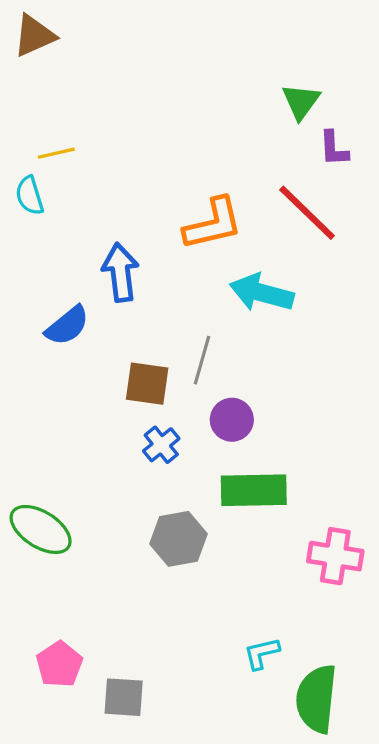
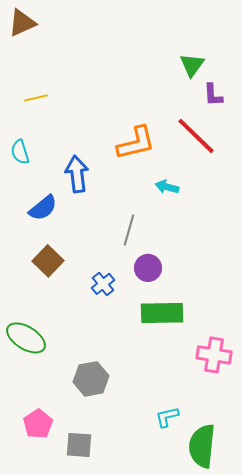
cyan semicircle: (30, 196) -> (20, 152), moved
cyan arrow: (262, 293) -> (167, 187), size x0.6
brown square: (147, 384) -> (48, 261), moved, turned 36
gray hexagon: (179, 539) -> (91, 379), moved

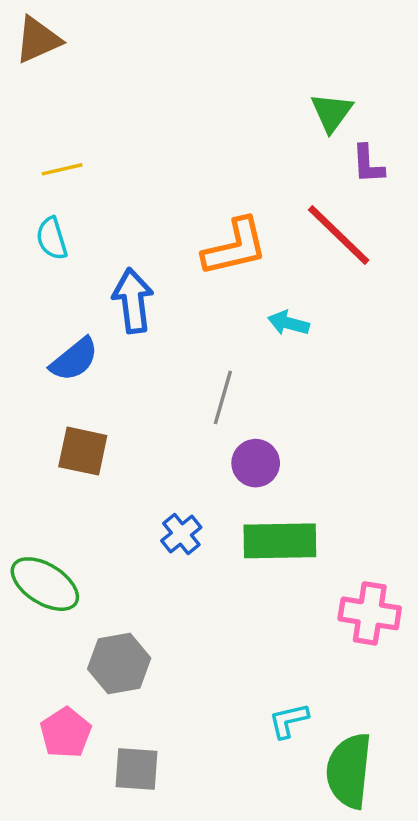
cyan semicircle: (20, 152) -> (52, 238), moved
brown square: (48, 261) -> (83, 451), turned -32
blue cross: (103, 284) -> (181, 534), moved
gray hexagon: (91, 379) -> (119, 664), moved

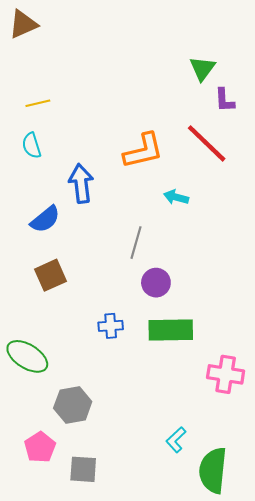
brown square: (83, 451) -> (51, 275), turned -36
blue cross: (181, 534) -> (111, 326), turned 35
cyan L-shape: (288, 721) -> (176, 440), turned -30

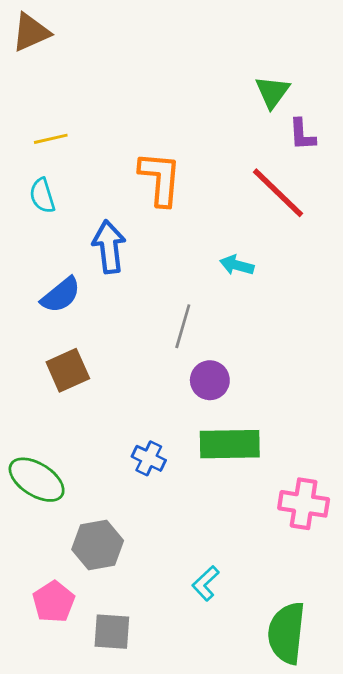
orange L-shape: (143, 151) -> (160, 179), moved, turned -72
blue cross: (111, 326) -> (149, 458), moved, turned 30
cyan L-shape: (176, 440) -> (206, 583), moved

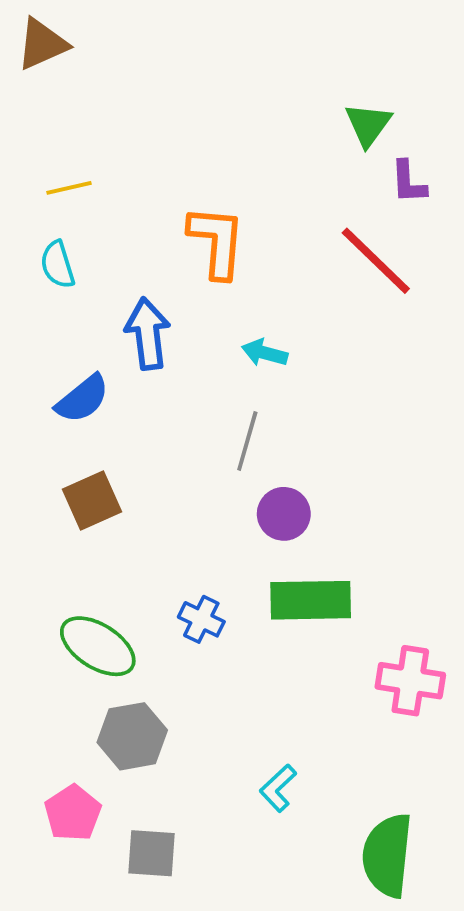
cyan arrow: (237, 265) -> (265, 353), moved
green ellipse: (37, 480) -> (98, 646), moved

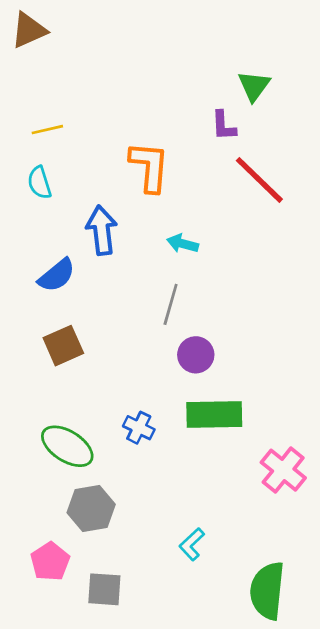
purple L-shape: (408, 182) -> (224, 126), moved
pink cross: (410, 681) -> (283, 470), turned 30

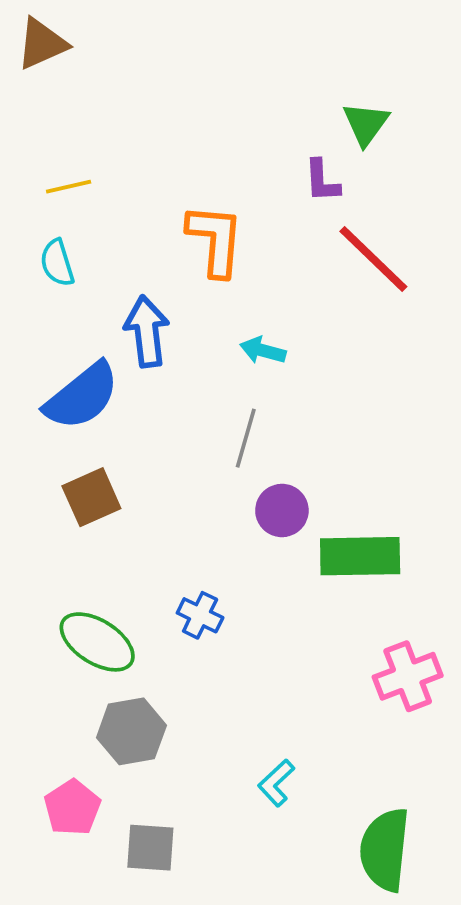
blue semicircle: (57, 275) -> (82, 396), size x1.4
green rectangle: (214, 414) -> (360, 556), moved
pink cross: (283, 470) -> (408, 676), turned 30

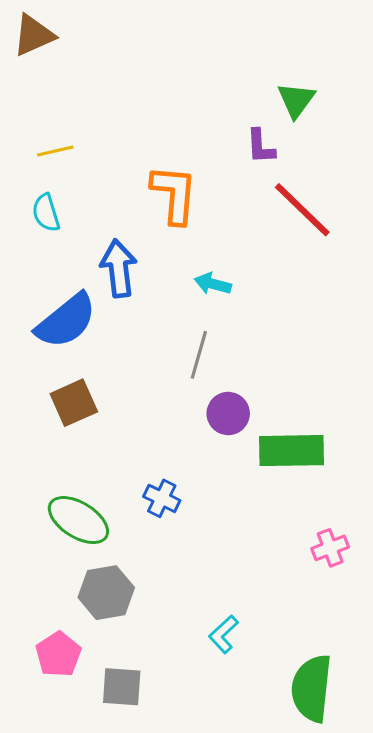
pink cross: (408, 676) -> (330, 548), size x0.7

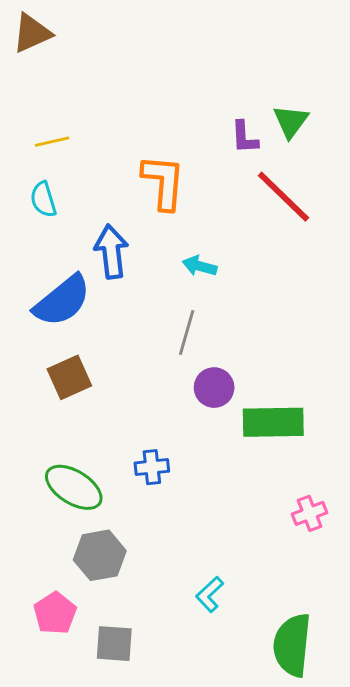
green triangle: (296, 100) -> (291, 121), moved
blue cross: (162, 498) -> (152, 467), turned -32

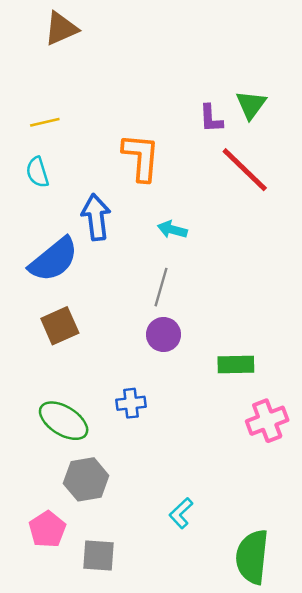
brown triangle: (32, 33) -> (61, 29), moved
purple circle: (214, 388) -> (163, 335), moved
green rectangle: (273, 422) -> (236, 364), size x0.7
pink cross: (310, 513) -> (267, 421), moved, size x1.4

